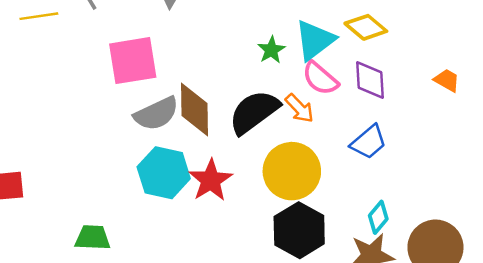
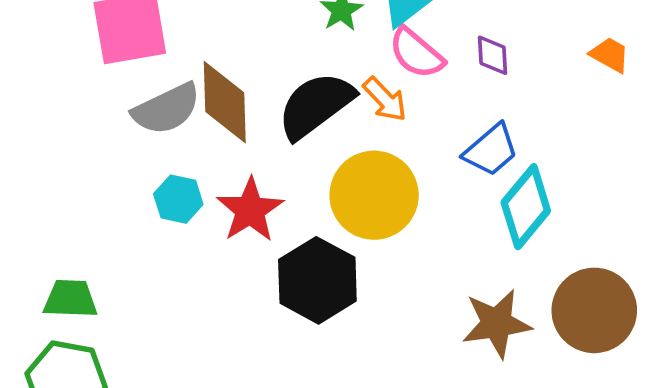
purple diamond: (370, 80) -> (493, 55), size x0.7
cyan hexagon: (164, 173) -> (178, 199), size x0.6
cyan diamond: (378, 217) -> (526, 207), moved, size x1.6
black hexagon: (299, 230) -> (317, 280), moved

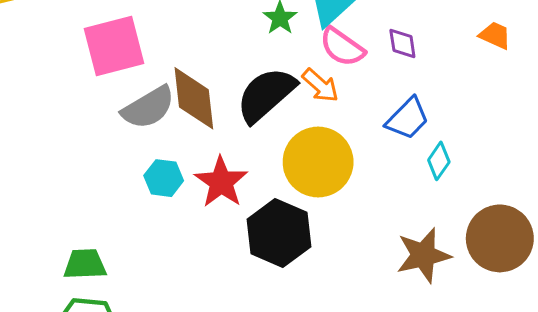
cyan diamond: (526, 207) -> (439, 161), size x0.6

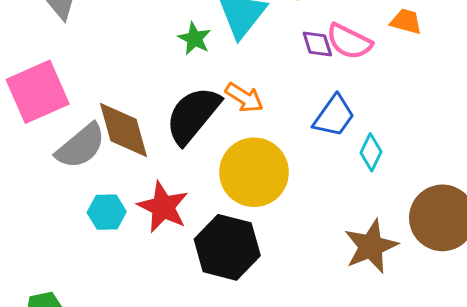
pink semicircle: (342, 47) -> (349, 41), moved

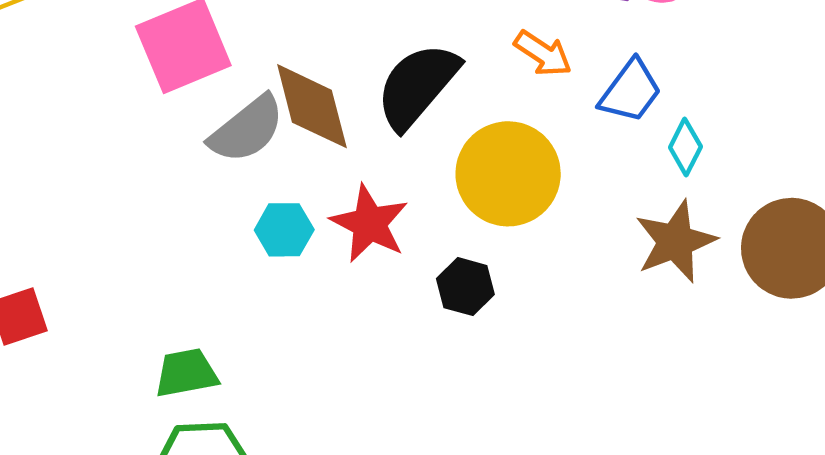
orange arrow: (244, 98) -> (543, 53), moved
brown star: (371, 246) -> (675, 241), moved
black hexagon: (227, 247) -> (465, 287), size x0.6

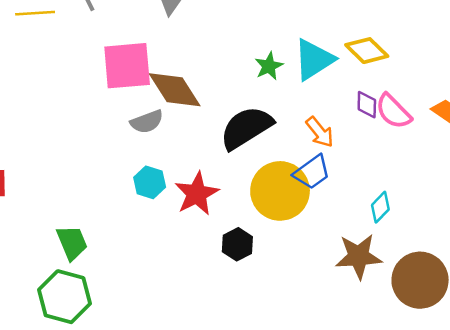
blue trapezoid: (631, 91) -> (312, 172), moved
brown diamond: (312, 106) -> (175, 90), moved, turned -36
gray semicircle: (247, 129) -> (147, 122), size x0.7
green trapezoid: (186, 373) -> (72, 243), turned 60

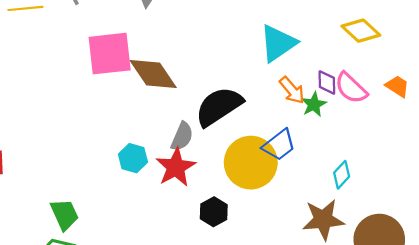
yellow diamond: (367, 51) -> (361, 31), moved
green star: (269, 66) -> (314, 104), moved
gray semicircle: (147, 122) -> (182, 136), moved, turned -44
orange arrow: (320, 132) -> (292, 90), moved

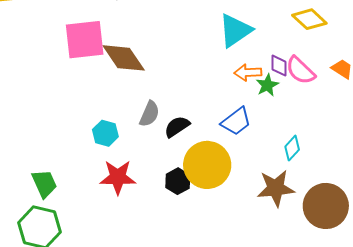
orange arrow: (292, 90) -> (248, 72), turned 128
black semicircle: (219, 106) -> (177, 127), moved, size x0.6
yellow circle: (251, 163) -> (207, 165), moved
red star: (176, 167) -> (118, 177), moved, turned 30

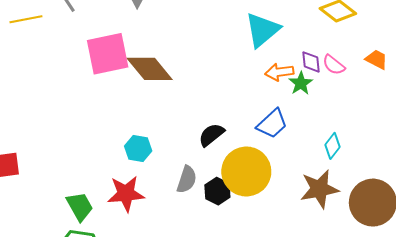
pink semicircle: (300, 70) -> (334, 65), size x0.7
gray semicircle: (149, 114) -> (187, 179), moved
red star: (118, 177) -> (126, 194), moved

